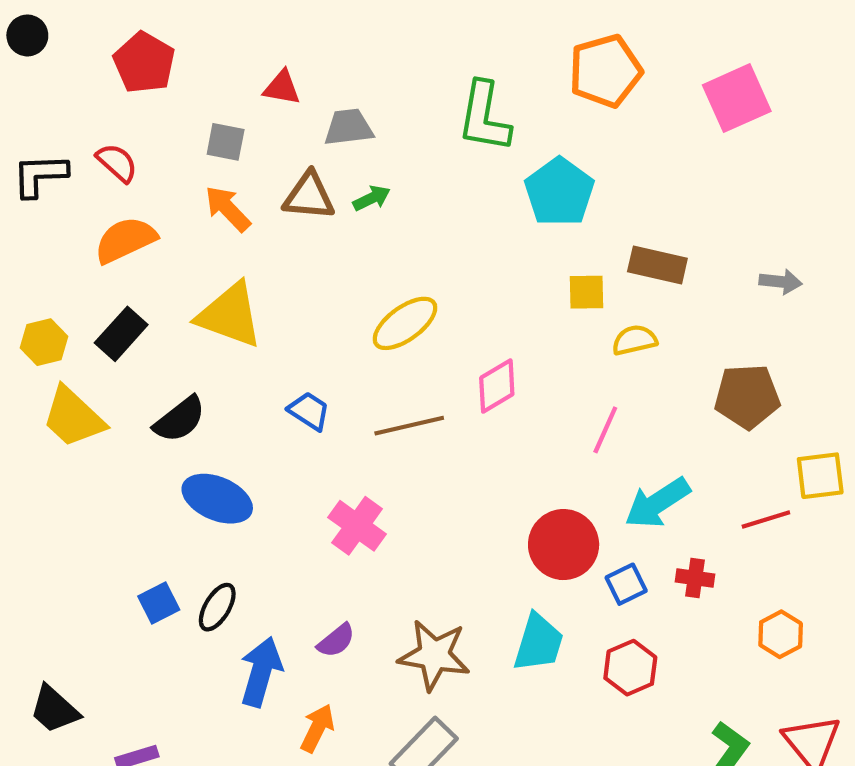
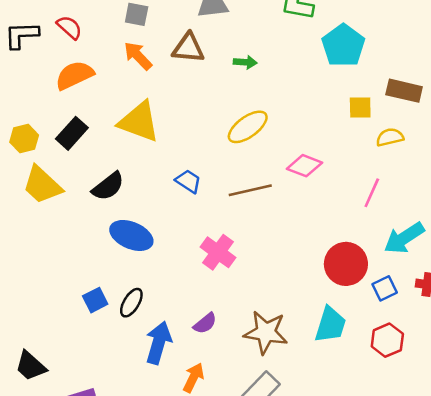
green arrow: (372, 198) -> (245, 62), moved, turned 30
pink diamond: (497, 386) -> (305, 166), turned 52

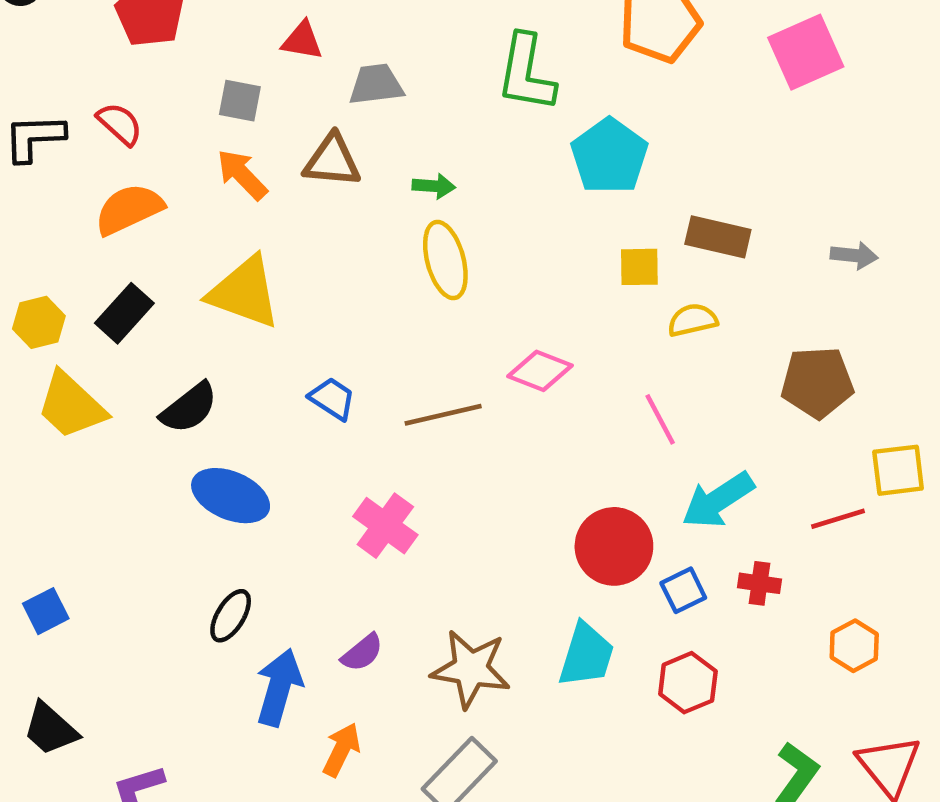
yellow ellipse: (248, 127) -> (445, 260), moved, turned -69
pink line: (372, 193) -> (660, 419), turned -52
blue square: (95, 300) -> (46, 611), moved

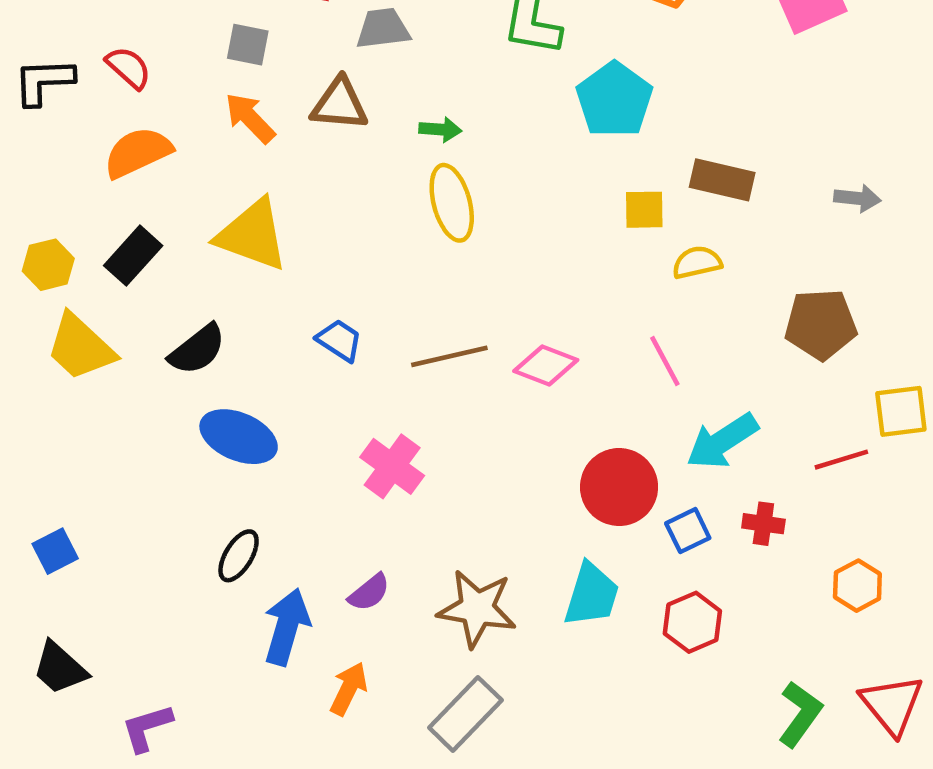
pink diamond: (540, 371) -> (546, 366), moved

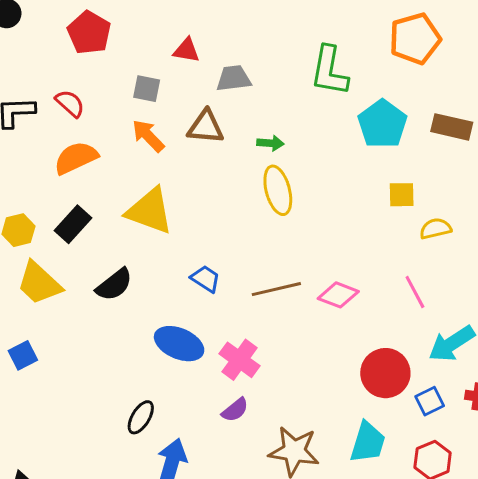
brown rectangle: (722, 180) -> (452, 127), moved
blue ellipse: (239, 437) -> (179, 344), moved
blue square: (55, 551) -> (23, 355), moved
purple semicircle: (369, 592) -> (235, 410), moved

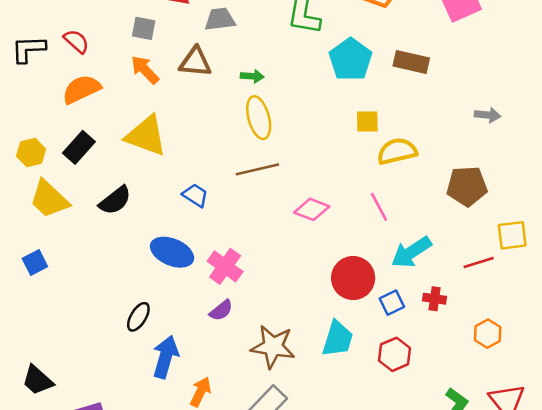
yellow semicircle: (436, 229) -> (397, 151), size x1.4
brown line: (276, 289) -> (257, 169), moved

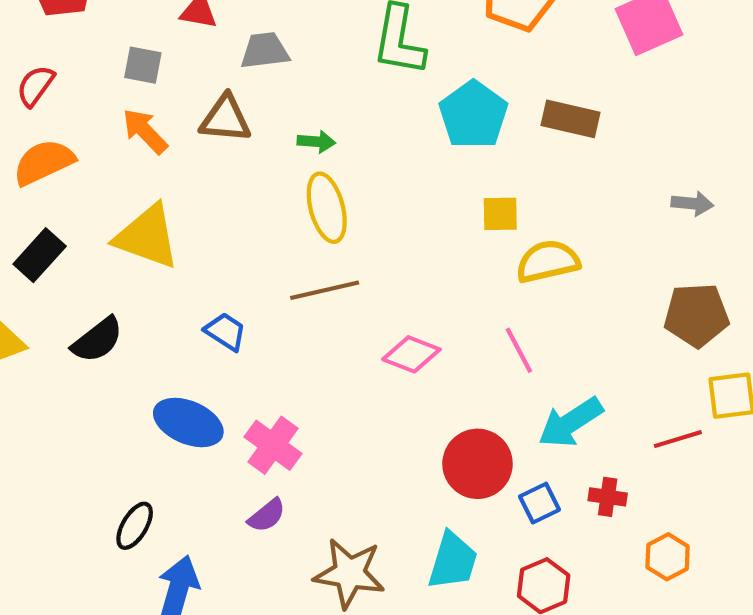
red semicircle: (76, 41) -> (35, 86), turned -96
brown pentagon: (467, 186) -> (696, 315), moved
orange hexagon: (488, 334) -> (668, 557), moved

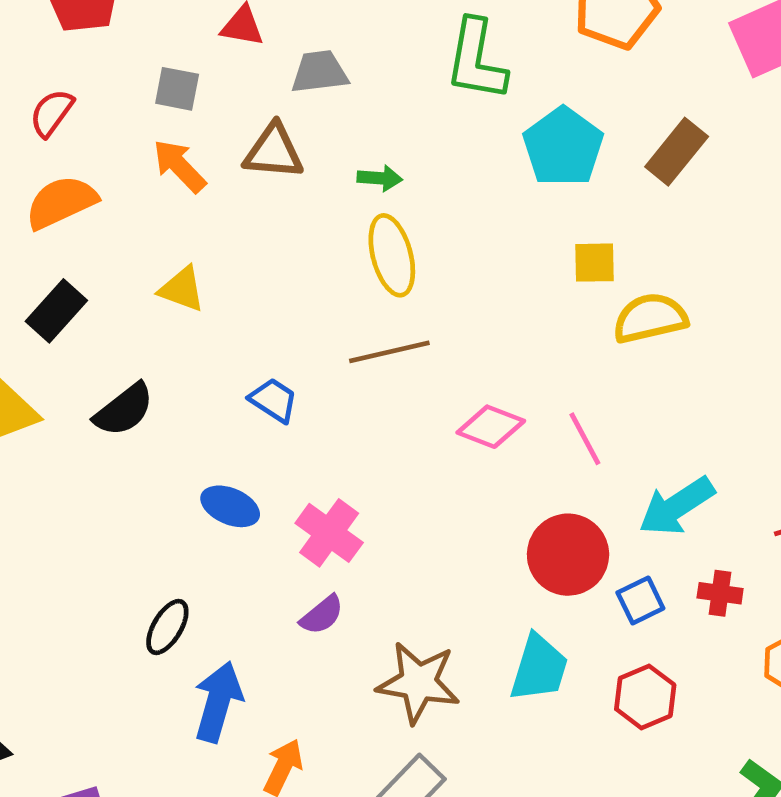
brown rectangle: (570, 119) -> (677, 152), turned -64
yellow triangle: (147, 237) -> (182, 289), size x0.6
pink line: (519, 350) -> (585, 439), moved
blue ellipse: (188, 422) -> (230, 506), size x0.7

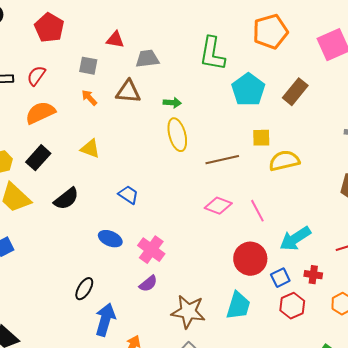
orange arrow: (179, 166) -> (89, 98), size x0.7
brown line: (389, 352) -> (222, 160), moved
red hexagon: (645, 697) -> (292, 306), moved

